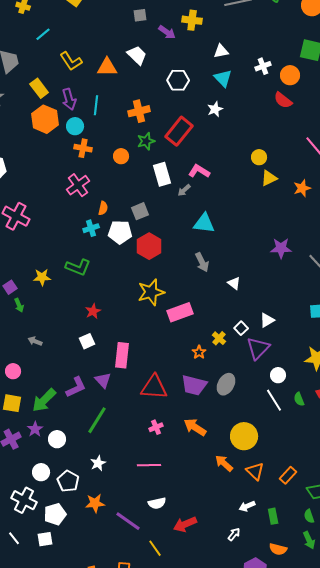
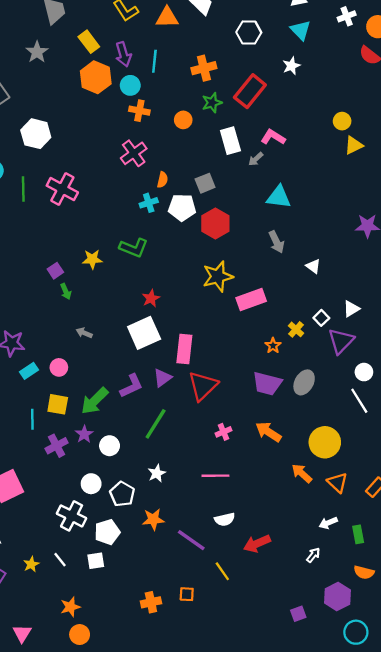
white square: (87, 341) -> (144, 333), size x1.8
purple triangle: (103, 380) -> (162, 378), turned 36
red triangle: (154, 387) -> (203, 386), moved, turned -48

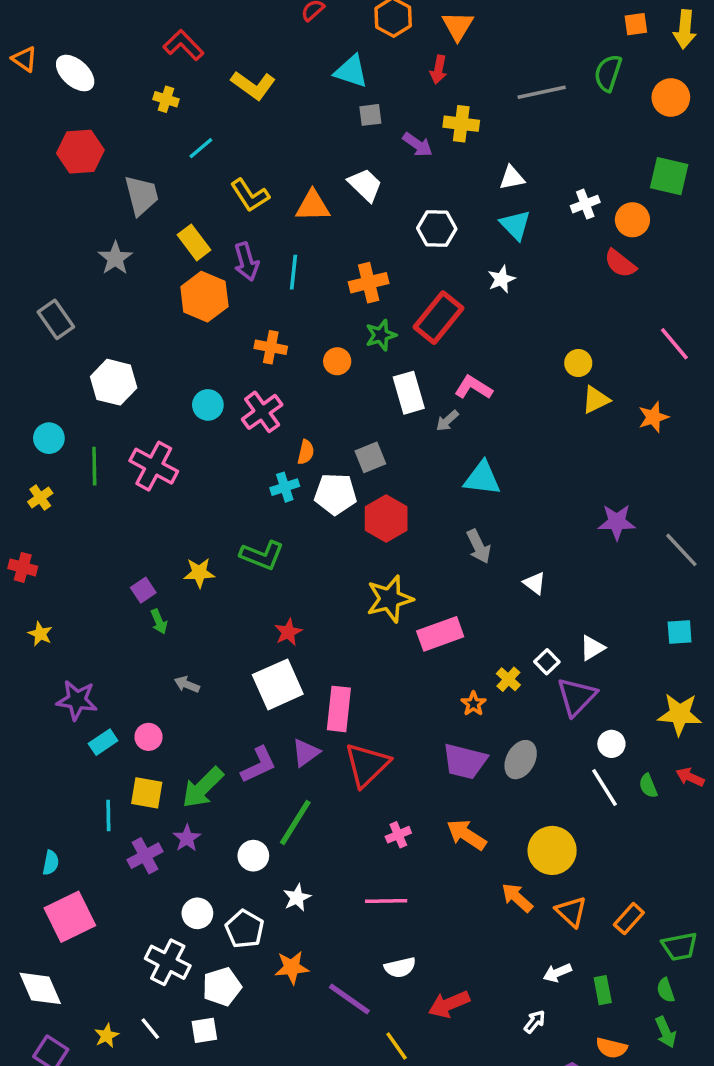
cyan circle: (130, 85) -> (208, 405), moved
white circle: (110, 446) -> (253, 856), moved

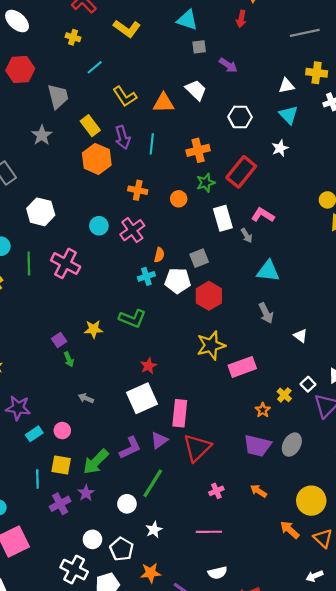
yellow cross: (461, 124) -> (317, 73), moved
gray arrow: (447, 421) -> (247, 235), turned -80
orange arrow: (466, 835) -> (258, 491), size x0.7

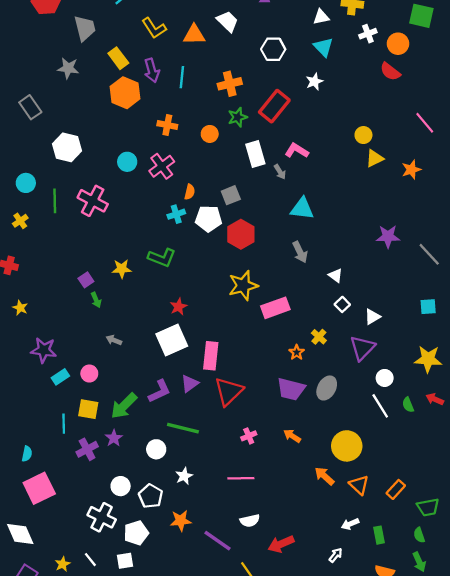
gray star: (42, 135) -> (68, 68), turned -30
white square: (308, 384) -> (342, 304), moved
green line: (153, 483) -> (183, 428), turned 72

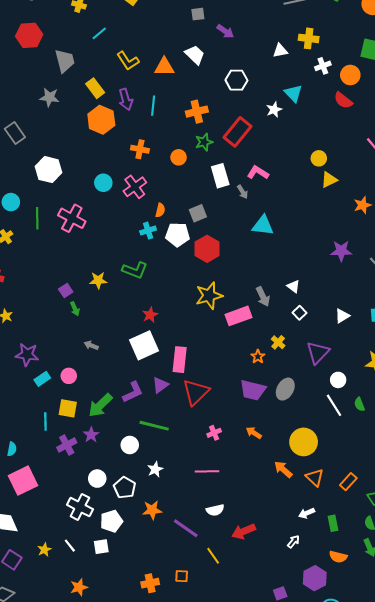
cyan triangle: (323, 47) -> (293, 93), moved
orange star: (411, 170) -> (363, 205), moved
gray arrow: (300, 252) -> (263, 297), moved
white triangle: (372, 317) -> (342, 316), moved

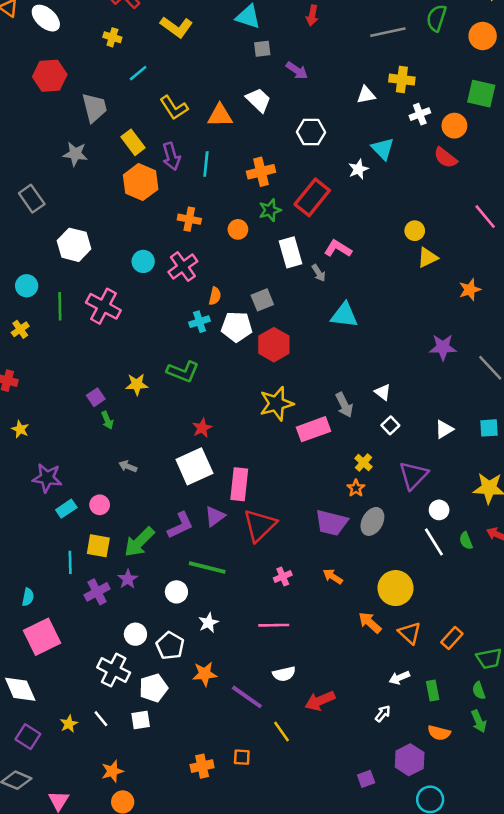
orange star: (258, 357) -> (356, 488), moved

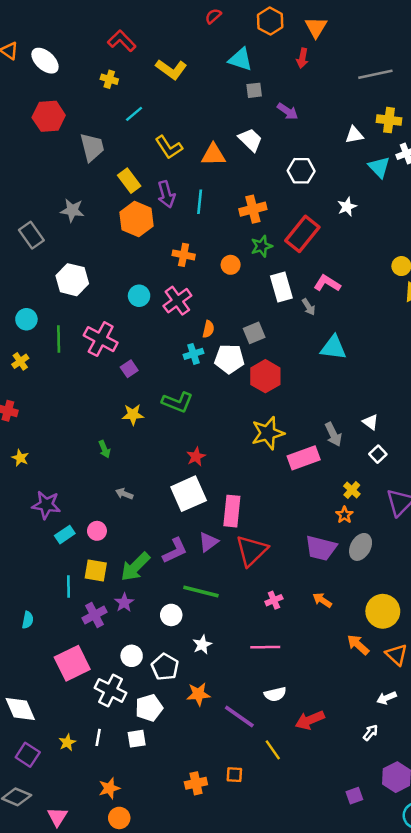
cyan triangle: (383, 149) -> (379, 167), moved
gray star: (75, 154) -> (72, 210), moved
purple square: (96, 397) -> (129, 369), moved
pink square: (42, 637) -> (72, 663), moved
white line: (101, 719) -> (98, 737), turned 49

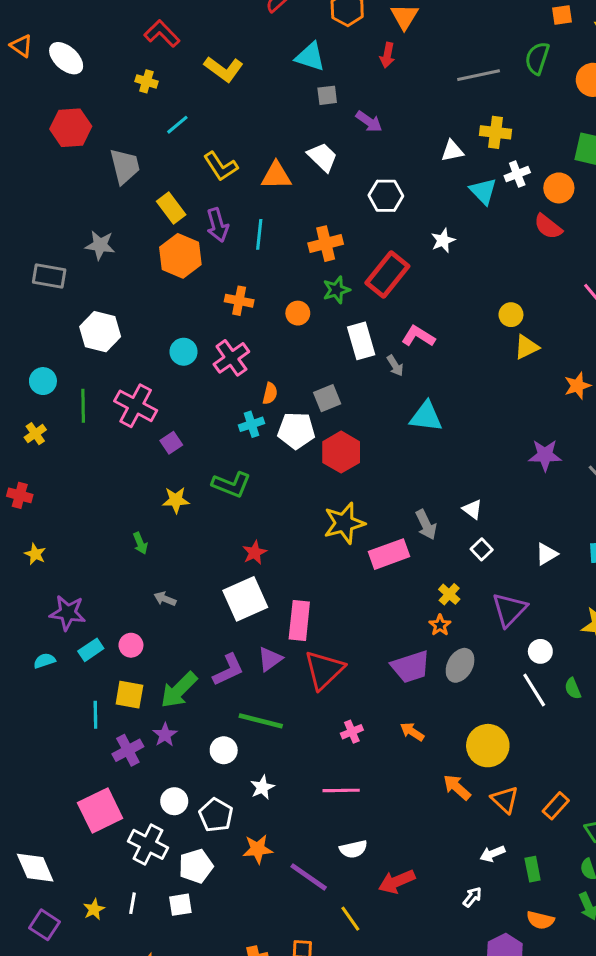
gray rectangle: (31, 235) -> (49, 276), turned -45
purple trapezoid: (321, 548) -> (411, 667), turned -32
cyan semicircle: (28, 620) -> (44, 661), moved, turned -119

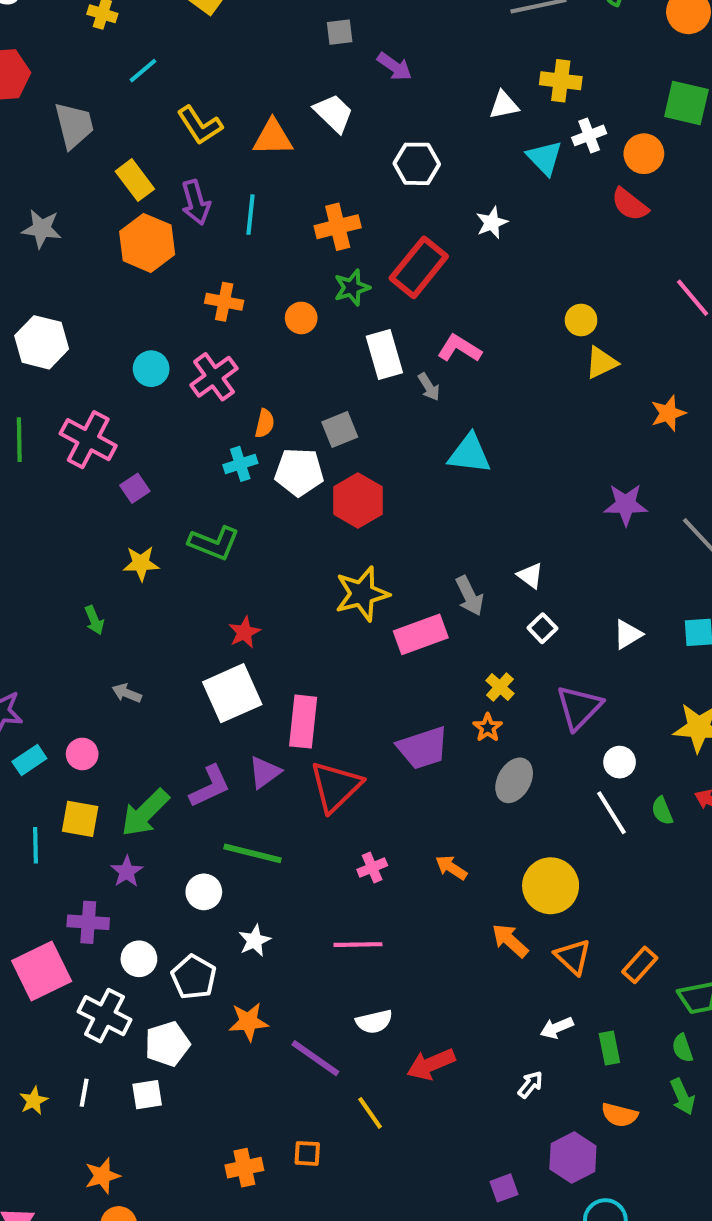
purple trapezoid: (411, 667) -> (423, 748), moved
purple cross: (128, 750) -> (88, 922), moved, turned 32

